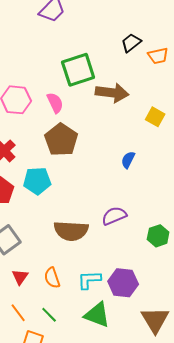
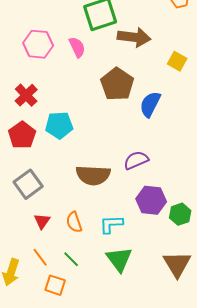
brown pentagon: (61, 140) -> (117, 84), moved
blue semicircle: (128, 160) -> (150, 104), size x1.5
green hexagon: (158, 236) -> (180, 214), moved
purple hexagon: (123, 283) -> (151, 200), moved
green triangle: (97, 315) -> (119, 259), turned 32

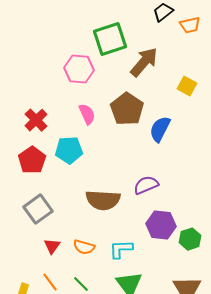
brown arrow: (134, 37) -> (144, 62), turned -56
pink hexagon: (38, 44) -> (79, 69), moved
pink semicircle: (77, 47) -> (87, 114), moved
orange semicircle: (74, 222) -> (84, 247), turned -55

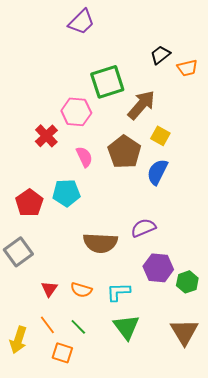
yellow square: (187, 86) -> (160, 136), moved
red cross: (36, 120) -> (46, 136), moved
gray square: (38, 209) -> (18, 252), moved

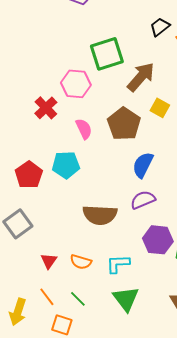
blue semicircle: (157, 172) -> (143, 165), moved

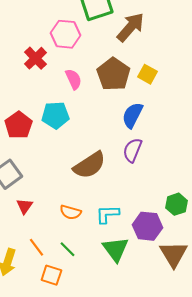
yellow square: (160, 108) -> (147, 74), moved
purple semicircle: (143, 200) -> (132, 150), turned -45
brown semicircle: (100, 215) -> (89, 165), turned -36
purple hexagon: (158, 240) -> (147, 226), moved
red triangle: (49, 261) -> (24, 206), moved

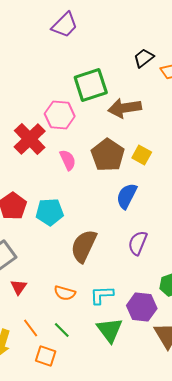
brown arrow: (130, 27) -> (125, 108), turned -140
red cross: (35, 58) -> (30, 139), size x1.4
cyan pentagon: (55, 115) -> (50, 212), moved
purple semicircle: (132, 150) -> (138, 243), moved
brown semicircle: (89, 165) -> (84, 246), turned 148

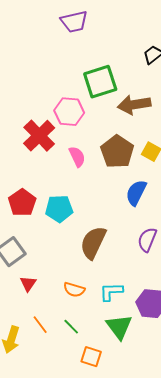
purple trapezoid: (65, 25) -> (74, 22), turned 32
orange square: (46, 356) -> (91, 357), moved

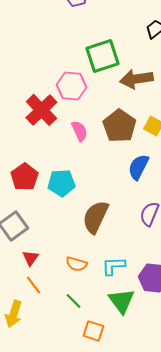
orange line: (40, 325) -> (33, 285), moved

